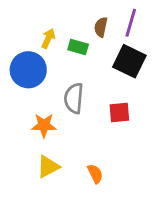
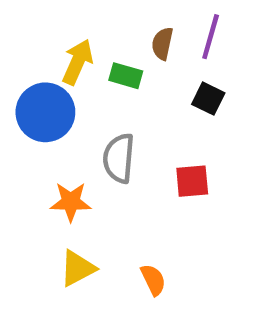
yellow arrow: (48, 38) -> (78, 62), size x1.4
black square: (129, 61) -> (208, 99), size x0.6

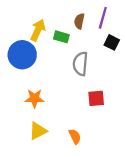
black square: (208, 99) -> (112, 42), moved
gray semicircle: (119, 158) -> (80, 64), moved
red square: (192, 181) -> (96, 98), moved

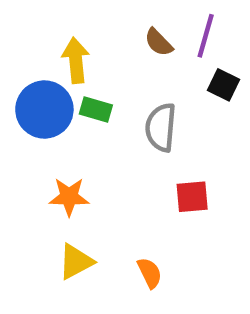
brown semicircle: (79, 21) -> (159, 42), turned -56
yellow arrow: (38, 30) -> (76, 60), turned -30
green rectangle: (61, 37) -> (96, 110), moved

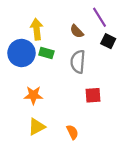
purple line: (206, 36) -> (100, 17), turned -48
brown semicircle: (159, 42) -> (77, 31), moved

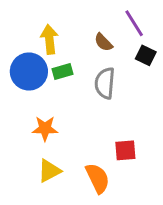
green rectangle: (46, 53) -> (63, 71), turned -32
red square: (93, 95) -> (125, 150), moved
orange semicircle: (72, 132) -> (98, 178), size x1.5

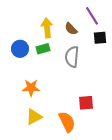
yellow arrow: (49, 39) -> (47, 28), moved
black square: (146, 55) -> (100, 38), turned -32
blue circle: (29, 71) -> (20, 49), size x0.7

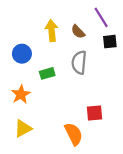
green rectangle: (43, 49) -> (47, 73), moved
orange star: (31, 88) -> (21, 94), moved, turned -30
yellow triangle: (34, 117) -> (23, 128), moved

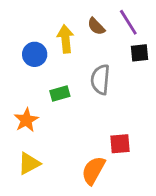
brown semicircle: (78, 32) -> (96, 26), moved
blue circle: (22, 54) -> (35, 54), moved
orange semicircle: (74, 134) -> (93, 170), turned -125

